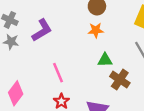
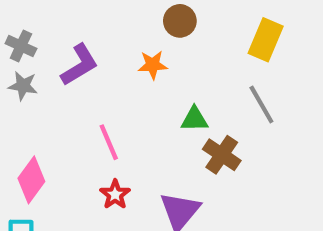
orange star: (96, 30) -> (153, 65), moved

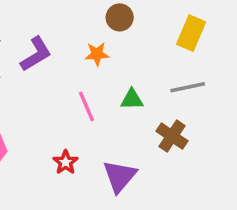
gray line: (261, 105) -> (188, 87), turned -72
pink line: (109, 142) -> (86, 106), moved
brown cross: (222, 155) -> (172, 136), moved

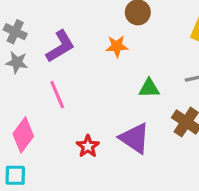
pink line: (86, 106) -> (57, 95), moved
purple triangle: (120, 176) -> (135, 138), moved, turned -36

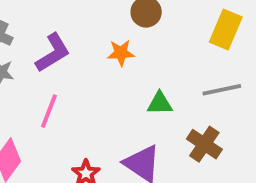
pink line: (57, 95) -> (49, 111), turned 44

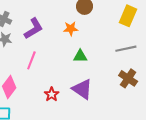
green triangle: (160, 103) -> (80, 56), moved
brown cross: (204, 144) -> (128, 78), moved

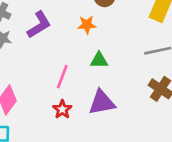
pink line: (31, 60) -> (62, 77), moved
purple triangle: (82, 89) -> (102, 102), turned -45

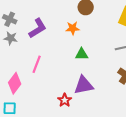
pink line: (62, 77) -> (37, 64), moved
red star: (62, 109) -> (65, 100), moved

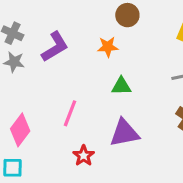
pink line: (37, 64) -> (70, 113), moved
red star: (65, 100) -> (84, 156), moved

